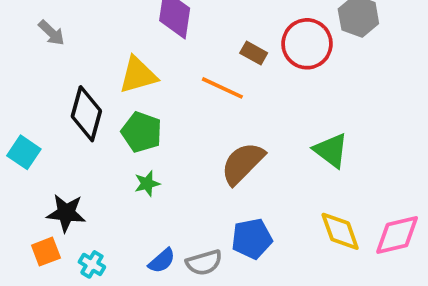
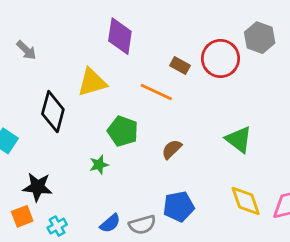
green pentagon: (142, 132) -> (123, 131), moved
brown semicircle: (243, 163) -> (172, 149), size x0.6
cyan cross: (92, 264) -> (57, 226), turned 30

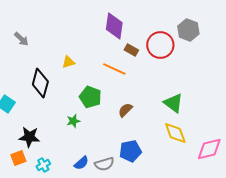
purple diamond: (120, 36) -> (114, 26), moved
yellow triangle: (92, 82) -> (68, 62), size x0.6
yellow diamond: (246, 201) -> (175, 133), moved

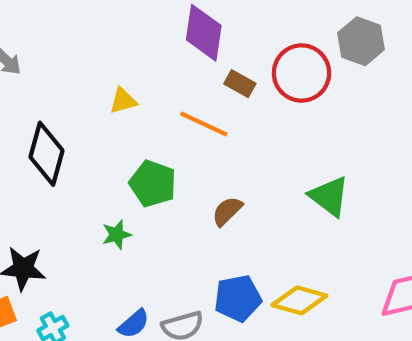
yellow triangle: (68, 62) -> (123, 101), moved
yellow diamond: (175, 133) -> (299, 300), moved, turned -55

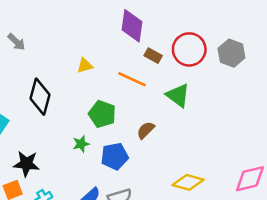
gray hexagon: (361, 41) -> (231, 53), moved
green triangle: (329, 196) -> (178, 95), moved
blue pentagon: (238, 298) -> (115, 156), moved

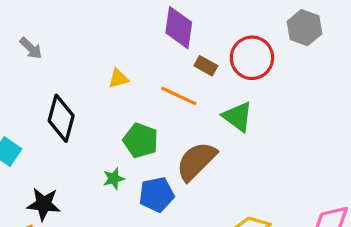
gray hexagon: (231, 53) -> (304, 28), moved
brown semicircle: (146, 130) -> (196, 161), size x1.8

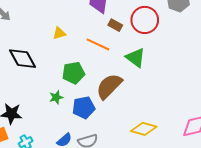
black diamond: (61, 118) -> (23, 59), turned -44
green pentagon: (141, 140) -> (73, 73), turned -30

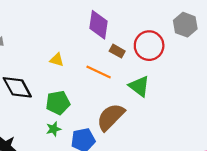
yellow triangle: (59, 33) -> (57, 60), turned 32
green pentagon: (73, 73) -> (58, 103), moved

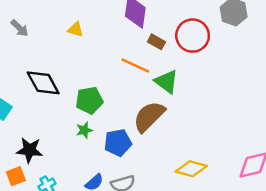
yellow triangle: (57, 60) -> (76, 29), moved
green triangle: (139, 86) -> (166, 82), moved

